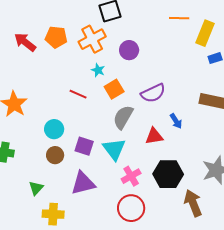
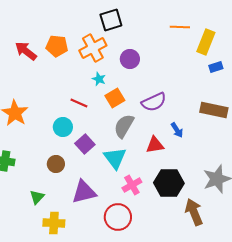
cyan circle: (54, 129) -> (63, 127), moved
purple square: (84, 146) -> (85, 144), moved, turned 30
red circle: (131, 208) -> (118, 217), moved

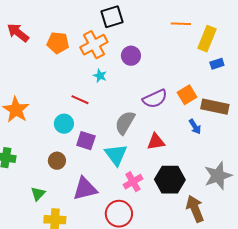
red arrow: (26, 51) -> (18, 33), moved
orange square: (115, 98) -> (187, 95), moved
blue arrow: (177, 130) -> (195, 127), moved
purple square: (85, 144) -> (86, 141), turned -30

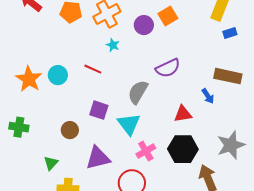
orange square: (187, 95) -> (168, 16), moved
cyan circle: (64, 124) -> (58, 75), moved
red triangle: (156, 142) -> (183, 114), moved

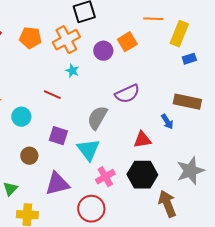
cyan circle: (58, 75) -> (21, 117), moved

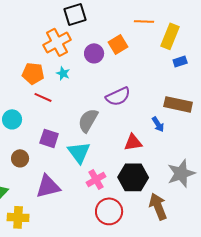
orange pentagon: (30, 38) -> (33, 73), moved
red circle: (91, 209) -> (109, 211), moved

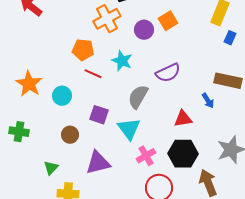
blue rectangle: (180, 61) -> (230, 38), turned -48
cyan star: (63, 73) -> (122, 61), moved, size x1.5

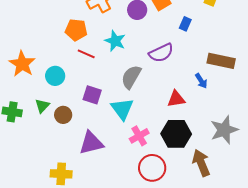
blue rectangle: (230, 38) -> (185, 24), moved
green triangle: (51, 168) -> (42, 106), moved

